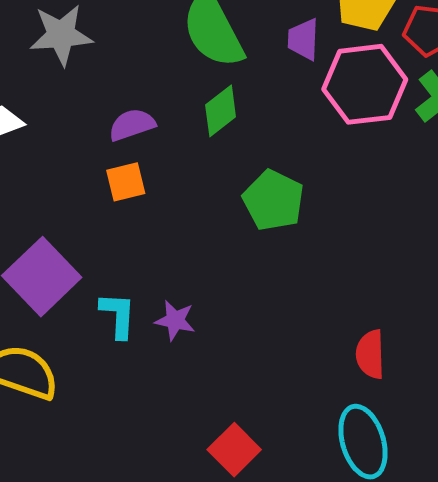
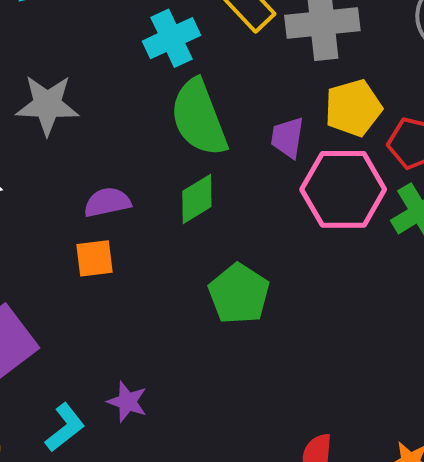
cyan L-shape: (118, 315) -> (65, 427), moved, turned 42

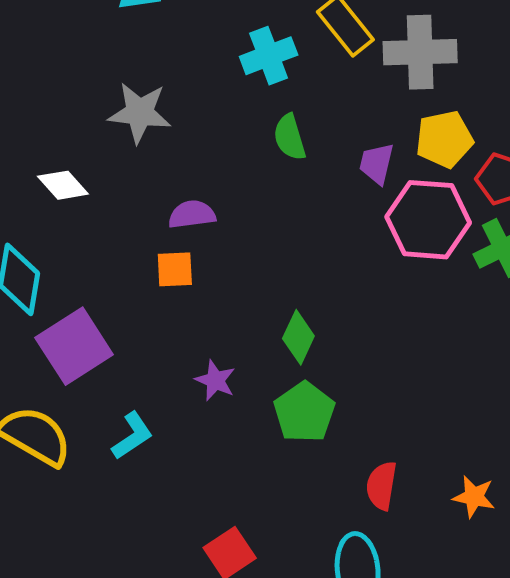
green semicircle: (199, 118) -> (290, 137), size x0.6
green diamond: (197, 199) -> (298, 337), moved, turned -38
green pentagon: (239, 294) -> (304, 412), moved
purple star: (127, 402) -> (215, 380), moved

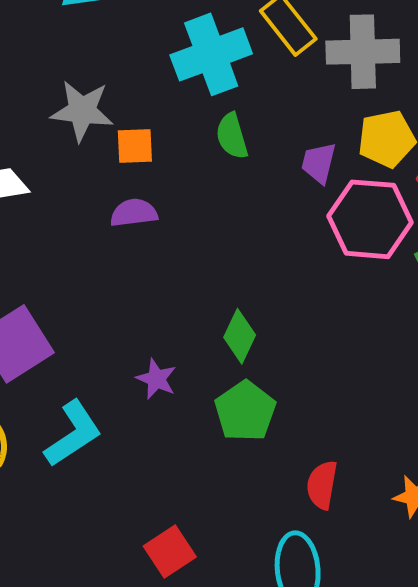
cyan cross: (269, 56) -> (211, 54), size x1.4
orange square: (175, 269) -> (135, 146), moved
cyan L-shape: (132, 436) -> (73, 434), size x1.4

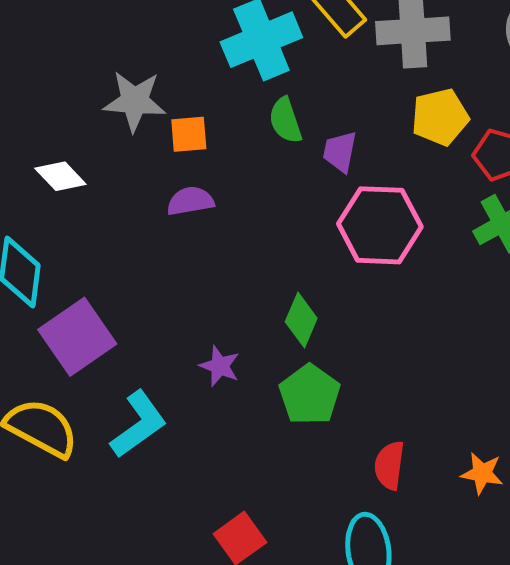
purple trapezoid: (319, 163) -> (340, 152), moved
pink hexagon: (370, 219) -> (380, 225), moved

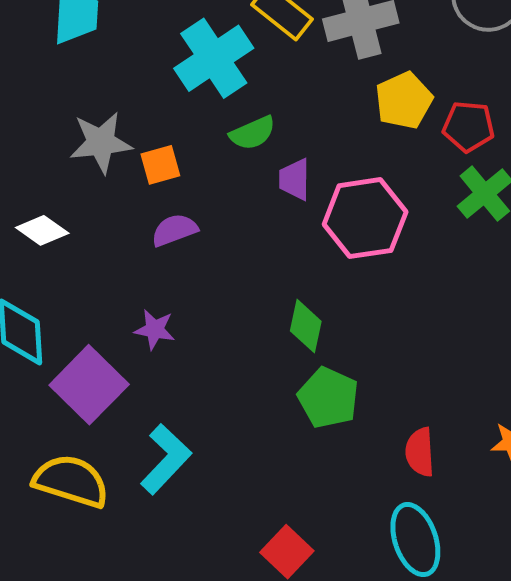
green semicircle: (285, 120) -> (253, 133), turned -84
purple trapezoid: (340, 152) -> (295, 179), moved
purple star: (220, 366) -> (155, 330), moved

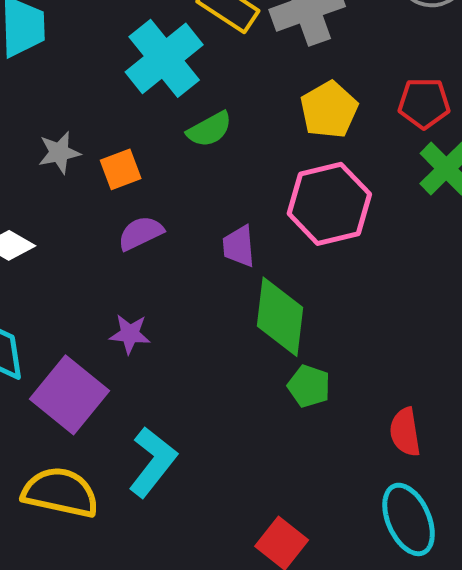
yellow pentagon: (404, 100) -> (329, 110), moved
gray star: (101, 143) -> (59, 153), size x0.7
purple trapezoid: (295, 179) -> (239, 246), moved
green diamond: (306, 326) -> (280, 317), size x1.5
green pentagon: (328, 398) -> (309, 386), size x0.7

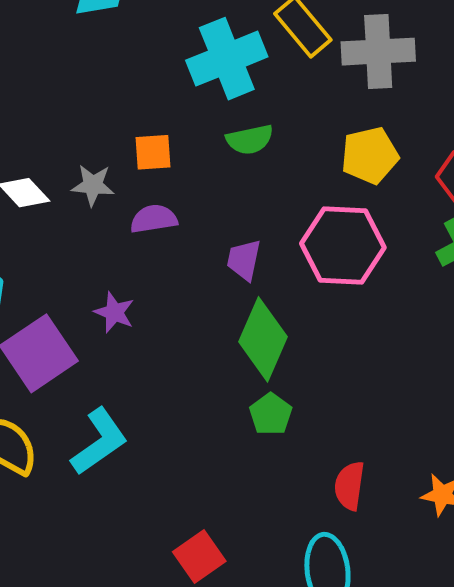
gray star: (59, 153) -> (93, 185), moved

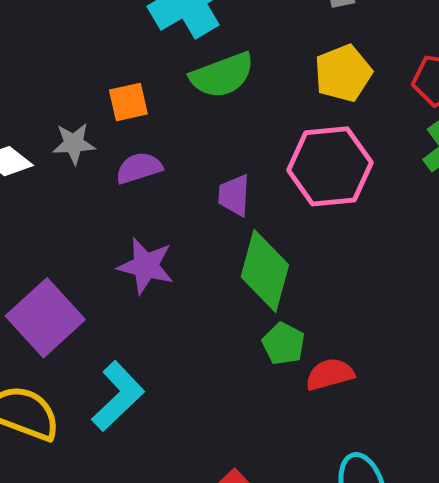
green semicircle: (250, 140) -> (222, 75), size x1.4
purple star: (114, 312) -> (146, 266), moved, size x1.4
red semicircle: (350, 486) -> (330, 374), moved, turned 75

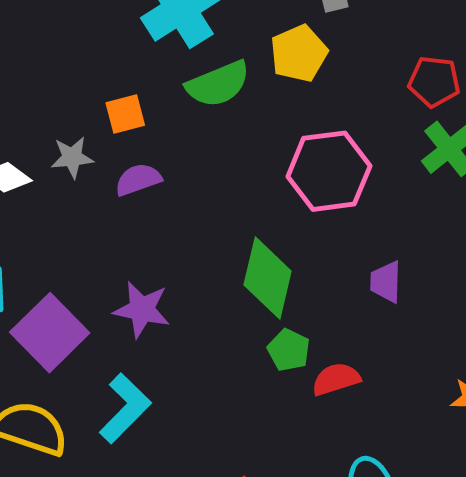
yellow pentagon: (343, 73) -> (299, 53), moved
purple trapezoid: (234, 195) -> (386, 282), moved
purple star: (146, 266) -> (142, 309), moved

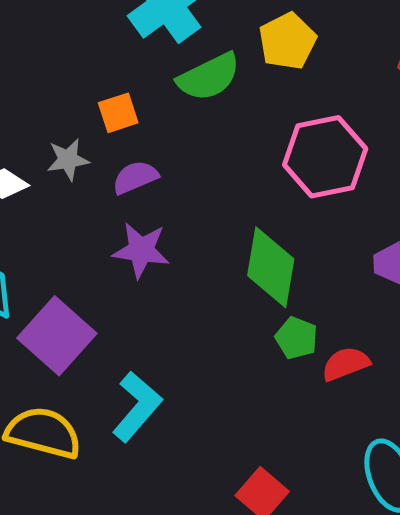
purple star: (142, 309) -> (141, 250), moved

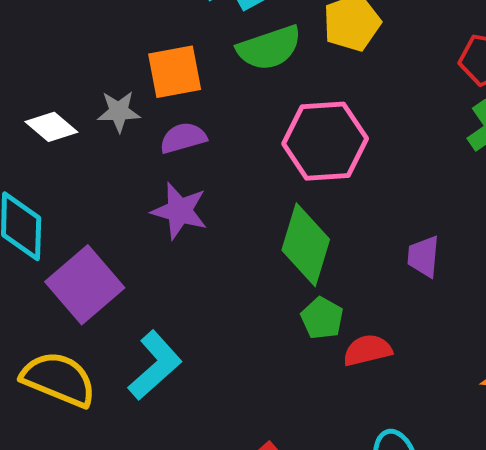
orange square: (118, 113) -> (175, 72), size x1.4
pink hexagon: (325, 157) -> (325, 141), moved

